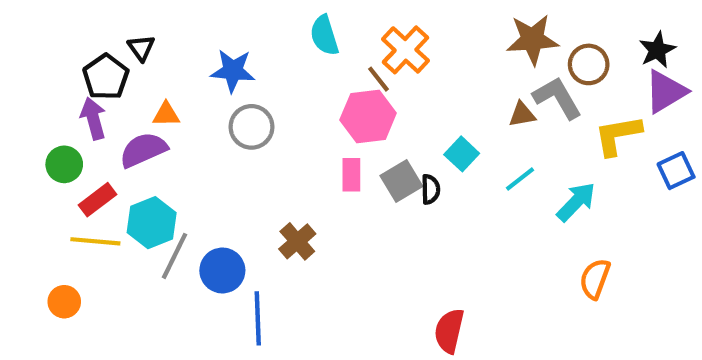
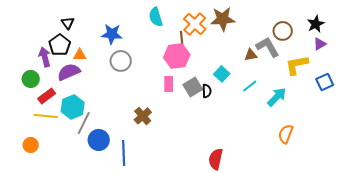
brown star: (532, 39) -> (223, 19), moved
black pentagon: (106, 77) -> (60, 45), moved
brown line: (378, 79) -> (182, 38), turned 32
purple triangle: (666, 92) -> (320, 44), size x0.6
blue circle: (222, 270) -> (99, 140), moved

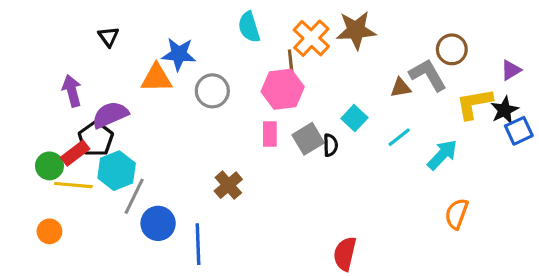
black star: (316, 24) -> (504, 110), moved
black pentagon: (60, 45) -> (96, 139), moved
orange triangle: (80, 55) -> (156, 78), moved, size x1.5
gray circle: (121, 61) -> (212, 91), moved
green circle: (31, 79) -> (49, 166), moved

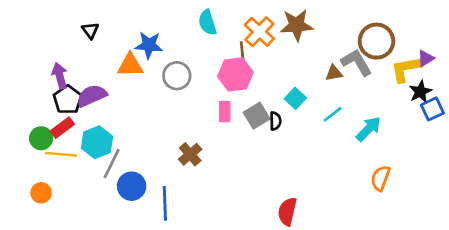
brown circle: (452, 49) -> (376, 41), size x1.4
yellow L-shape: (474, 104) -> (406, 69), moved
black pentagon: (96, 139) -> (68, 100), moved

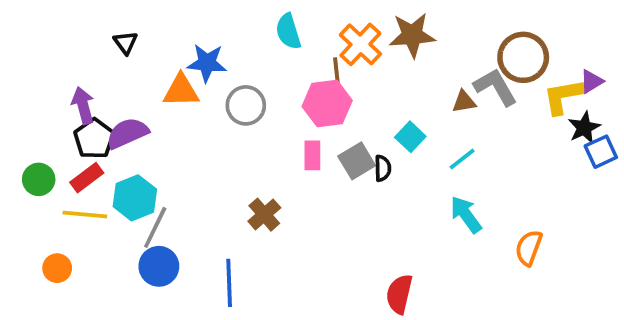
cyan arrow: (368, 129) -> (466, 215), moved, turned -80
green circle: (41, 138) -> (39, 179), moved
blue circle: (132, 186) -> (159, 266), moved

